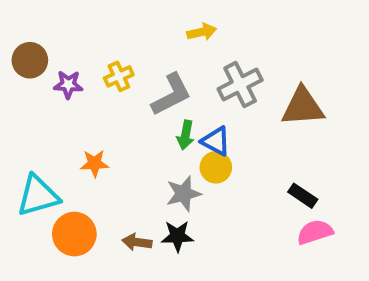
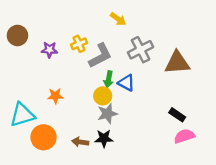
yellow arrow: (202, 32) -> (118, 19), turned 49
yellow cross: (119, 76) -> (79, 44), moved
purple star: (68, 84) -> (49, 50), moved
yellow circle: (216, 167) -> (103, 96), moved

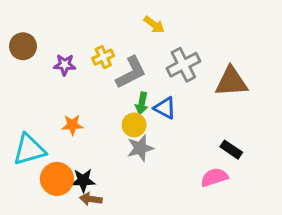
pink semicircle: (184, 136) -> (214, 177), moved
black star: (104, 138) -> (83, 180), moved
brown arrow: (80, 142) -> (91, 199), moved

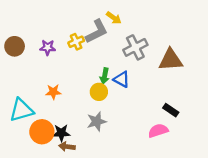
brown circle: (23, 46) -> (15, 46), moved
gray L-shape: (131, 72) -> (97, 31), moved
gray star: (140, 148) -> (97, 121), moved

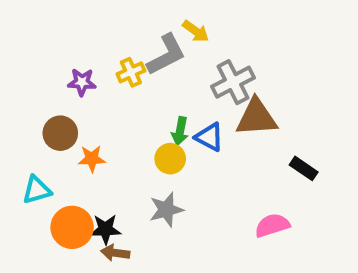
brown circle: (15, 46) -> (60, 133), moved
brown triangle: (171, 60) -> (257, 117), moved
cyan triangle: (21, 110) -> (37, 190), size x0.7
black rectangle: (171, 110) -> (304, 168), moved

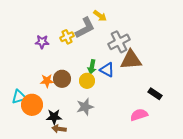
brown circle: (60, 133) -> (62, 79), moved
black rectangle: (304, 168) -> (155, 94), moved
orange circle: (72, 227) -> (32, 105), moved

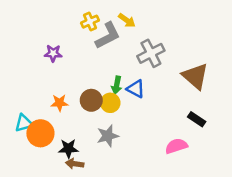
yellow cross: (67, 37) -> (90, 22), moved
brown triangle: (131, 60) -> (195, 76), moved, turned 45
brown circle: (62, 79) -> (91, 100), moved

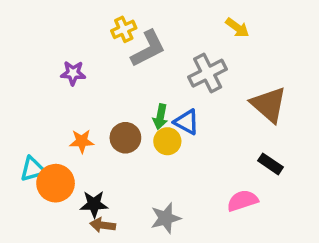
yellow arrow: (127, 20) -> (237, 28), moved
yellow circle: (110, 103) -> (167, 141), moved
gray star: (108, 136) -> (166, 218), moved

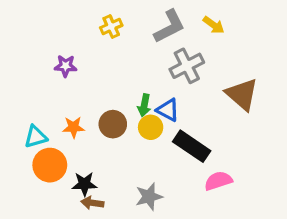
gray L-shape: (148, 49) -> (169, 26), moved
black rectangle: (270, 164) -> (192, 146), moved, size x1.6
cyan triangle: (33, 169) -> (36, 137), moved

